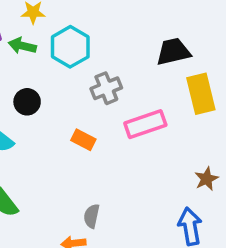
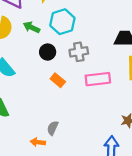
green arrow: (22, 46) -> (31, 27), moved
black circle: (27, 102) -> (48, 52), moved

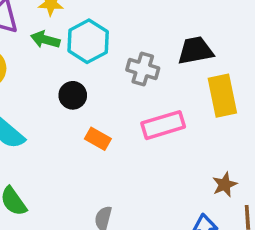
green arrow: (31, 27) -> (45, 40), moved
gray cross: (79, 52) -> (143, 69), moved, turned 36

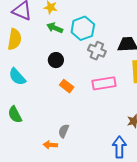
green arrow: (45, 40) -> (55, 28), moved
cyan hexagon: (88, 41) -> (83, 28), moved

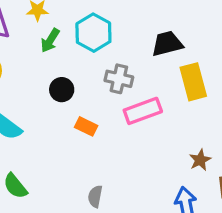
green arrow: (55, 28) -> (50, 40), turned -70
gray cross: (97, 51) -> (119, 79), moved

